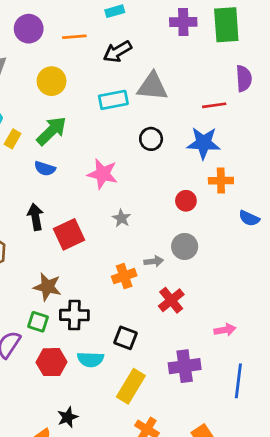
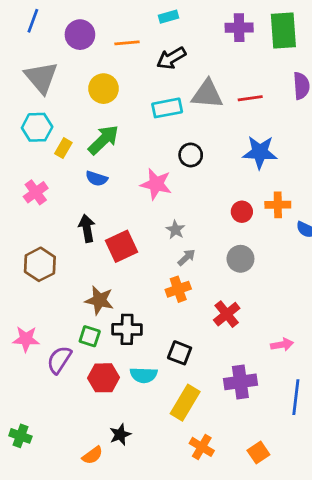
red line: (214, 105) -> (250, 98), moved
black circle: (151, 139) -> (191, 155), moved
orange cross: (221, 181) -> (278, 205), moved
gray arrow: (154, 261) -> (187, 257), moved, turned -36

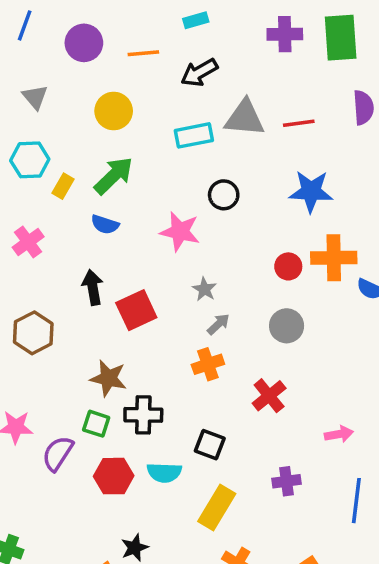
gray triangle: (41, 77) -> (35, 97), size x0.6
orange cross: (278, 205) -> (334, 258), size x1.4
purple cross: (240, 382) -> (287, 481), size x0.7

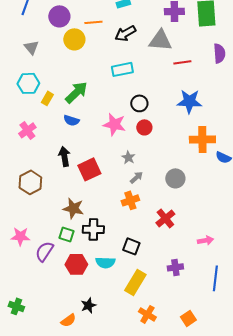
yellow circle: (114, 111) -> (74, 39), moved
gray triangle: (245, 118) -> (160, 40), moved
red circle: (288, 266) -> (144, 127), moved

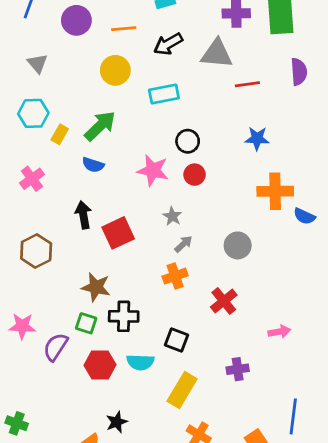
yellow circle: (74, 39) -> (115, 70), moved
blue star: (189, 101) -> (257, 138), size x0.7
blue line: (215, 278) -> (293, 416), moved

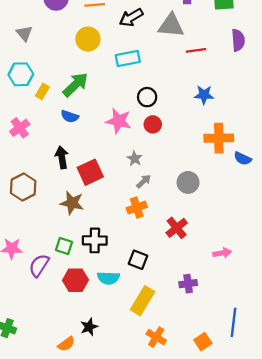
brown star: (96, 287) -> (72, 203), moved

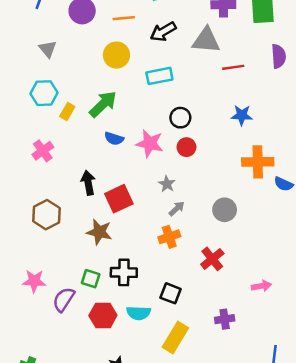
blue semicircle: (70, 116) -> (114, 139), moved

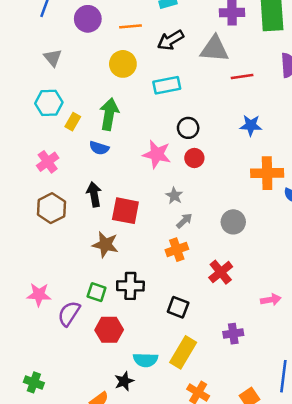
green arrow: (103, 104) -> (109, 114), turned -36
blue semicircle: (114, 139) -> (99, 148), moved
red square: (119, 199) -> (125, 211), turned 36
brown hexagon: (46, 215) -> (51, 208), moved
cyan semicircle: (139, 313) -> (145, 360), moved

